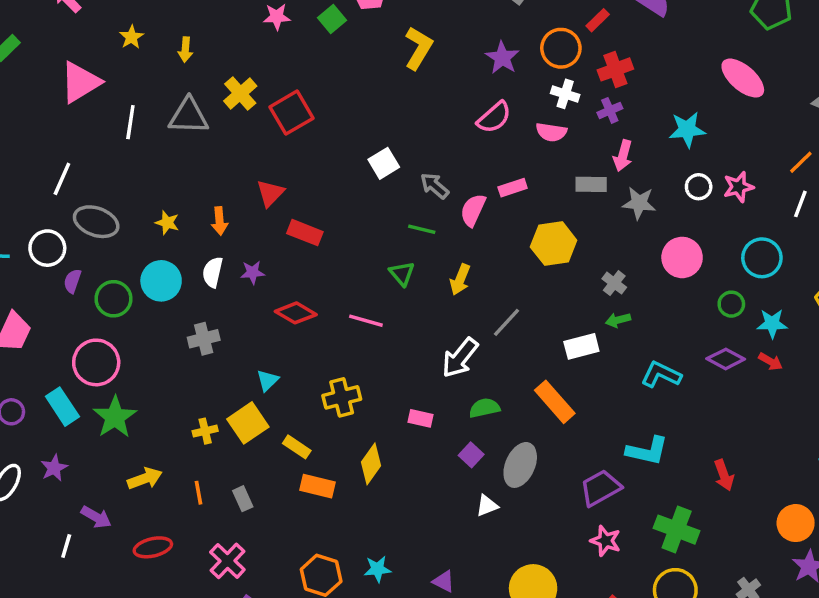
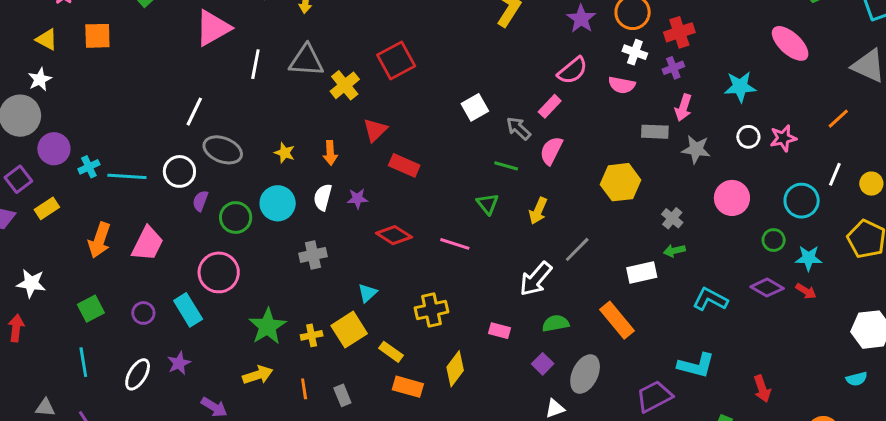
yellow cross: (240, 93) -> (345, 85), moved
pink rectangle: (513, 188) -> (550, 106), moved, turned -30
white line: (800, 204) -> (835, 174), moved
green star: (115, 417) -> (267, 326), moved

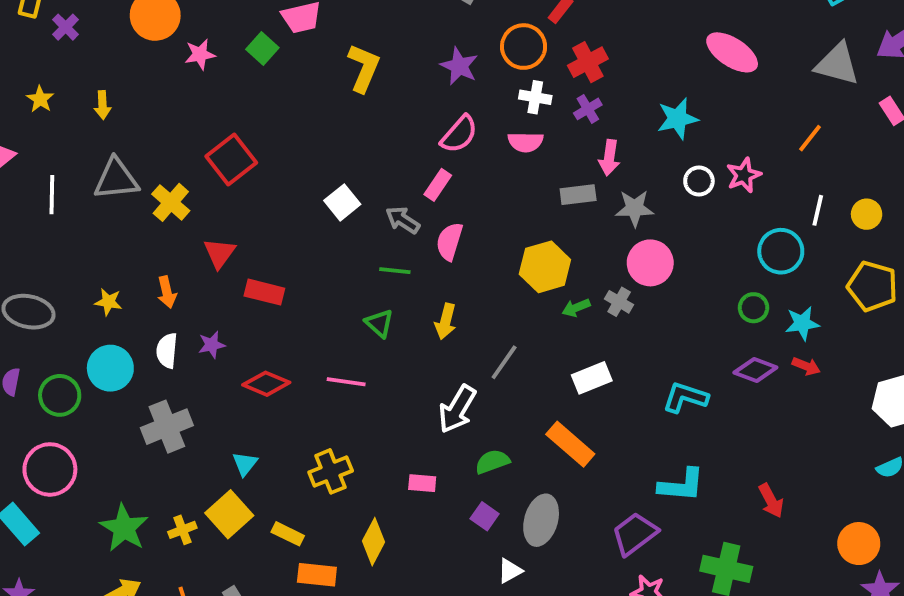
pink circle: (732, 198) -> (650, 263), moved
green arrow: (674, 251) -> (576, 308), moved
gray cross: (313, 255) -> (167, 427), size x1.4

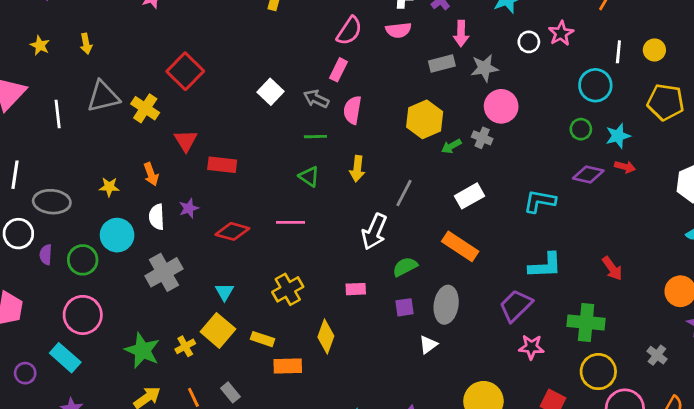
purple square: (485, 516) -> (405, 307), turned -36

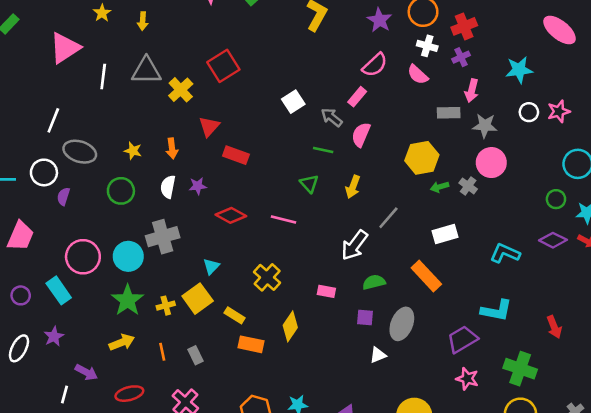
pink semicircle: (398, 30) -> (418, 75), turned 35
cyan circle: (117, 235) -> (128, 256), moved
green circle: (83, 260) -> (121, 191), moved
yellow cross: (288, 289) -> (267, 277), turned -32

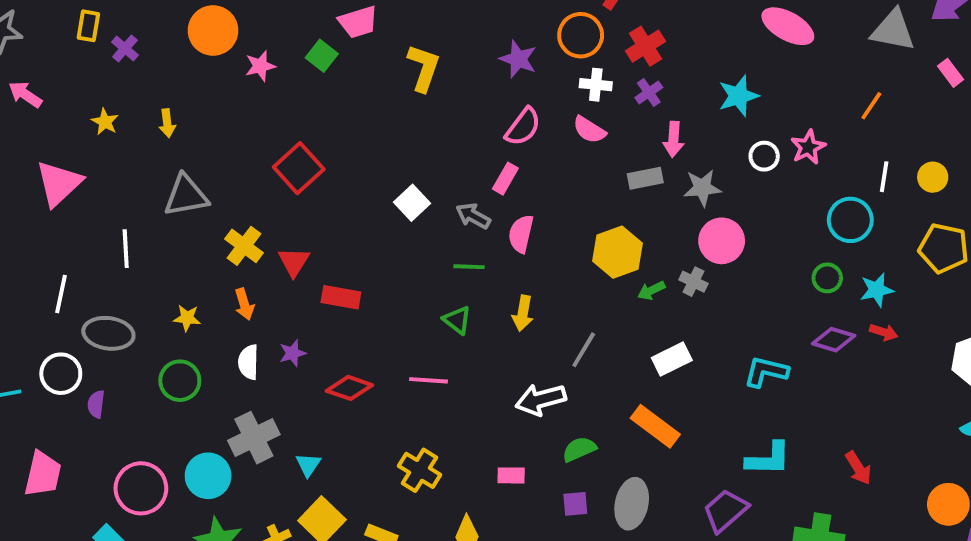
white line: (103, 76) -> (126, 249), moved
yellow cross: (181, 90) -> (244, 246), moved
white arrow: (355, 245) -> (541, 399), turned 48
cyan triangle: (211, 266) -> (308, 465), moved

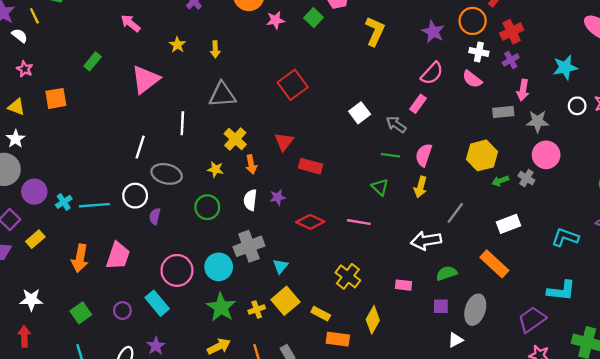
pink semicircle: (521, 234) -> (424, 155), moved
yellow cross: (244, 246) -> (235, 139), moved

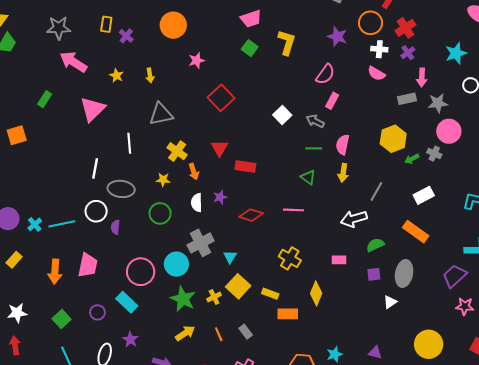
green square: (314, 18) -> (250, 48), moved
pink star: (275, 20) -> (197, 60), moved
pink arrow: (130, 23) -> (73, 62), size x1.5
pink semicircle: (432, 73) -> (325, 74), moved

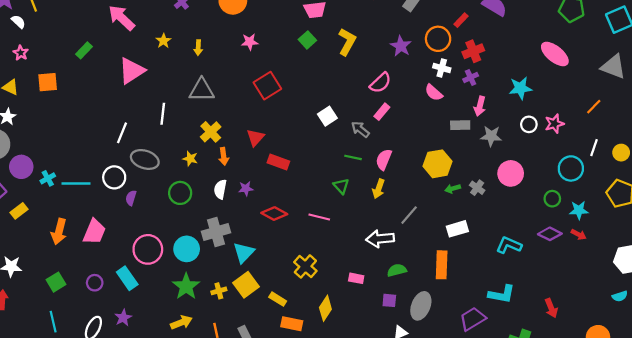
pink circle: (449, 131) -> (511, 173), moved
orange rectangle: (416, 232) -> (442, 265), turned 45
cyan triangle: (230, 257) -> (244, 252), size x1.5

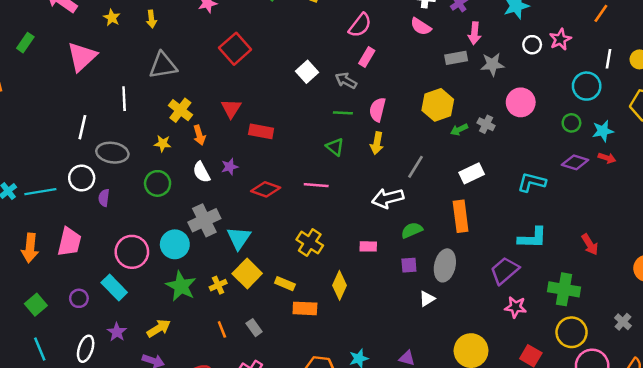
white semicircle: (220, 189) -> (201, 172), turned -30
yellow arrow: (181, 322) -> (159, 328), moved

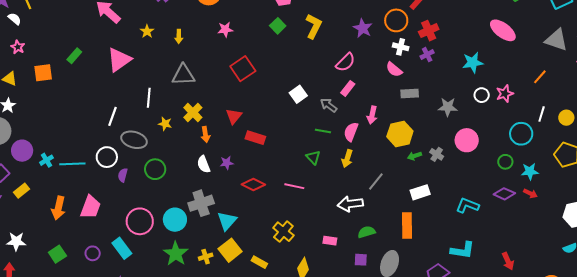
pink arrow: (474, 33) -> (372, 115), moved
green rectangle: (25, 43) -> (74, 56), moved
gray rectangle: (456, 58) -> (410, 93), moved
yellow star: (163, 143) -> (165, 124), moved
green circle: (158, 183) -> (155, 169), moved

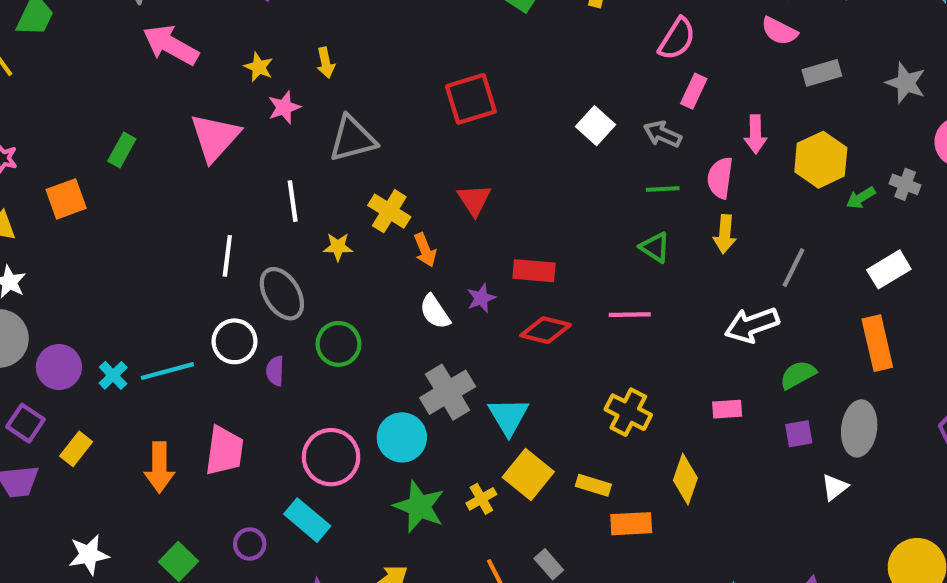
pink star: (225, 29) -> (284, 107), moved
red square: (243, 69) -> (471, 99), turned 30
gray star: (448, 107) -> (906, 83), turned 30
red rectangle: (255, 138) -> (534, 271), moved
gray ellipse: (134, 140) -> (282, 294), turned 55

